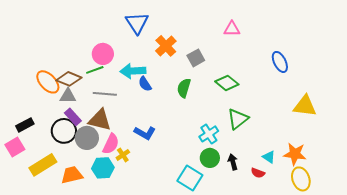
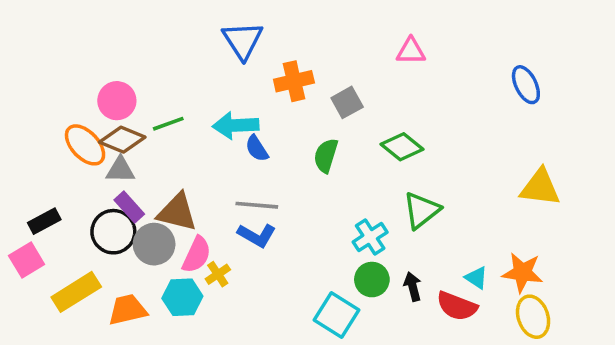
orange cross: (166, 46) -> (294, 81), turned 30
pink circle: (103, 54) -> (117, 101), moved
blue ellipse: (280, 62) -> (526, 85), moved
gray line: (105, 94) -> (257, 205), moved
red semicircle: (258, 173) -> (457, 306), size x1.6

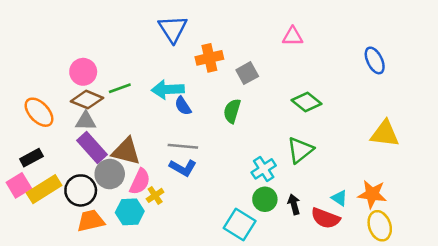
orange ellipse: (85, 145) -> (39, 112), moved
green diamond: (402, 147) -> (307, 102), moved
purple rectangle: (129, 207) -> (92, 148), size x1.4
black circle: (113, 232) -> (81, 190), moved
yellow rectangle: (76, 292) -> (44, 189), moved

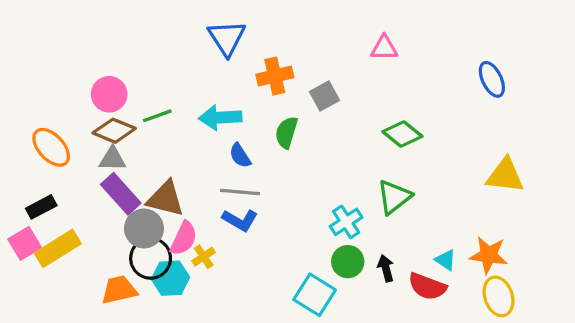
blue semicircle: (183, 106) -> (240, 156), moved
green semicircle: (232, 111) -> (286, 132), moved
black circle: (81, 190) -> (151, 258), moved

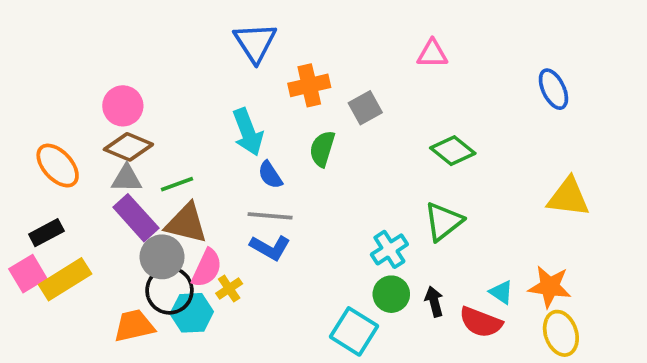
green line: (157, 116) -> (177, 184), moved
cyan arrow: (220, 117) -> (248, 132), turned -108

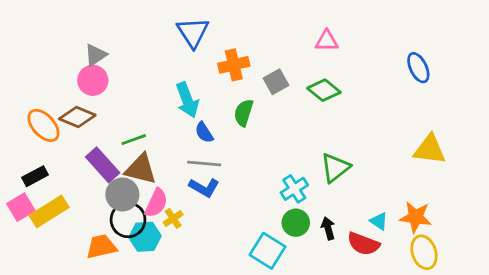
brown diamond: (128, 147) -> (77, 117), moved
green diamond: (453, 151) -> (324, 90), moved
gray triangle: (127, 179) -> (96, 55), moved, turned -35

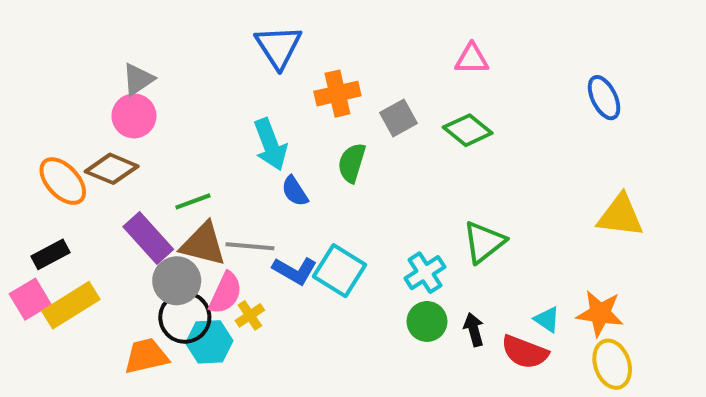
gray line: (204, 163) -> (250, 246), moved
cyan square: (268, 251) -> (339, 271), moved

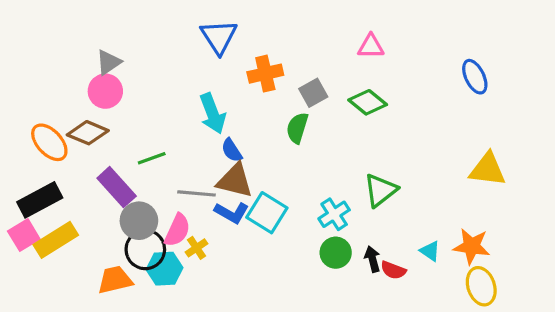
green semicircle: (352, 163) -> (297, 128), moved
brown triangle: (203, 244) -> (235, 181), moved
black rectangle: (51, 254) -> (40, 200), size x1.5
red semicircle: (525, 352) -> (393, 270), moved, size x0.7

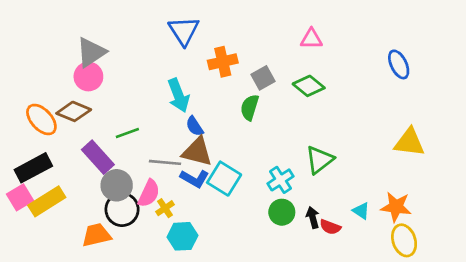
gray triangle: (109, 62) -> (91, 52), size x1.4
cyan hexagon: (165, 269) -> (182, 236), moved

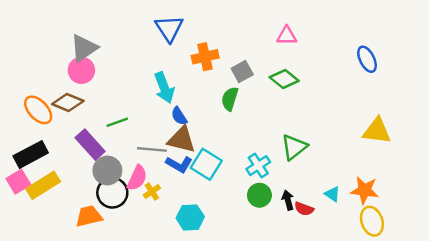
cyan hexagon: (182, 236) -> (190, 217), moved

